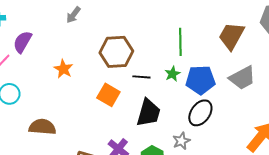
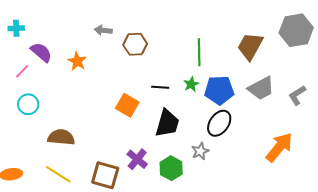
gray arrow: (73, 15) -> (103, 30), moved, turned 60
purple semicircle: (22, 42) -> (41, 52), turned 100
brown hexagon: (116, 52) -> (135, 44), moved, size x0.7
orange star: (63, 69) -> (77, 61), moved

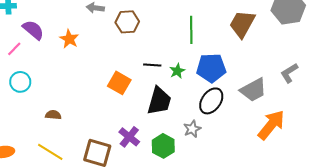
green star: (191, 84) -> (177, 71), moved
gray trapezoid: (261, 88) -> (253, 90), moved
brown semicircle: (61, 137) -> (53, 115), size x0.6

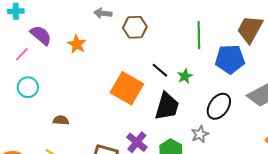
black line: (152, 65) -> (160, 70), turned 36
blue pentagon: (211, 68) -> (230, 59), moved
orange square: (119, 83) -> (127, 88), size x1.4

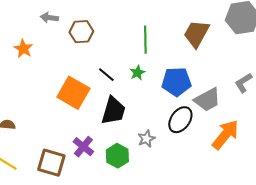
blue pentagon: (230, 59) -> (176, 82), moved
green star: (185, 76) -> (137, 73), moved
black ellipse: (219, 106) -> (180, 120), moved

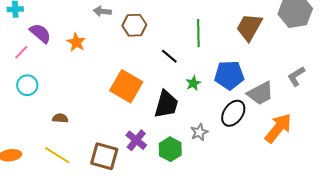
green star: (137, 73) -> (193, 83), moved
black line: (106, 75) -> (169, 56), moved

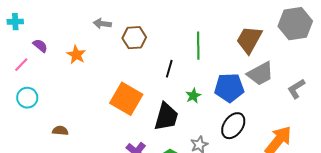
purple semicircle: (40, 33) -> (40, 46), size x0.7
black line: (169, 56) -> (169, 69), turned 66
gray trapezoid: (260, 93) -> (260, 74), moved

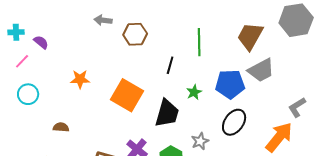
cyan cross: (15, 22) -> (16, 32), moved
orange star: (76, 55) -> (80, 79), moved, turned -30
gray L-shape: (296, 89) -> (297, 107), moved

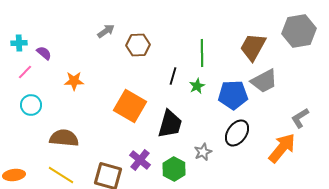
gray arrow: (103, 20) -> (106, 31), turned 138
orange star: (80, 79) -> (74, 81), moved
green star: (194, 92) -> (197, 86), moved
brown semicircle: (61, 127) -> (64, 138), size x1.8

